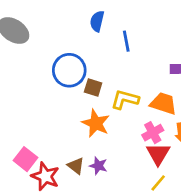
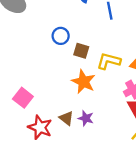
blue circle: (69, 70) -> (61, 36), size x0.6
pink square: (25, 159) -> (23, 98), moved

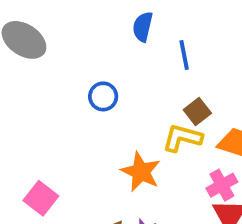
brown square: (81, 51) -> (197, 112), moved, turned 35

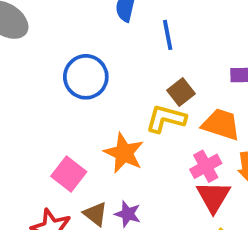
blue circle: (103, 96) -> (86, 77), size x1.5
pink square: (41, 198) -> (69, 174), moved

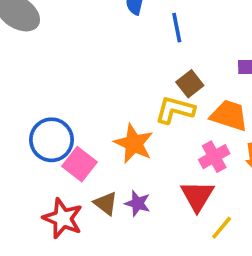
blue circle: (86, 77) -> (51, 140), moved
red triangle: (213, 197) -> (197, 196), moved

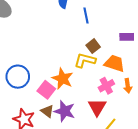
pink square: (80, 164) -> (46, 90), moved
purple star: (137, 203) -> (65, 111), size x1.5

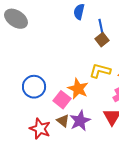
brown square: (93, 46) -> (102, 40), moved
purple star: (65, 111) -> (80, 121), turned 30

